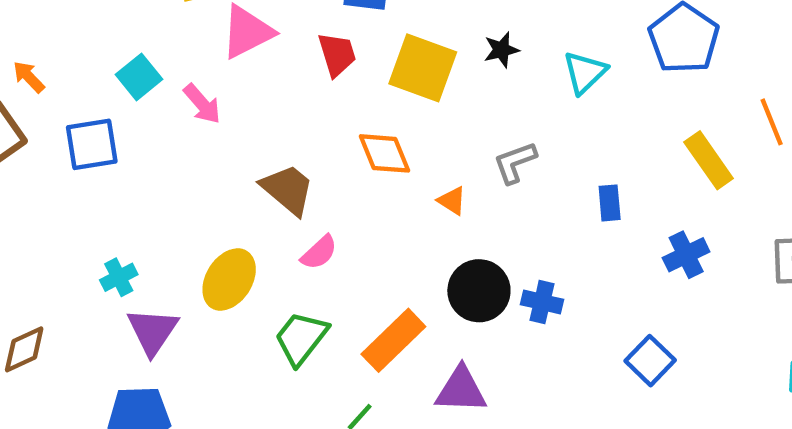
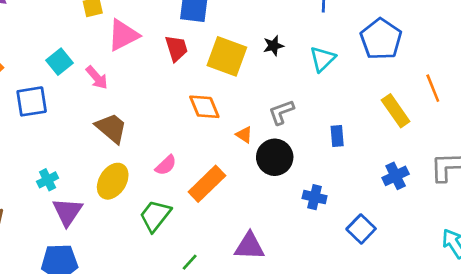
brown trapezoid: (288, 189) -> (111, 128), moved
blue cross: (686, 255) -> (396, 176), moved
black circle: (479, 291) -> (275, 157), moved
blue cross: (542, 302) -> (315, 197), moved
orange rectangle: (393, 340) -> (207, 184), moved

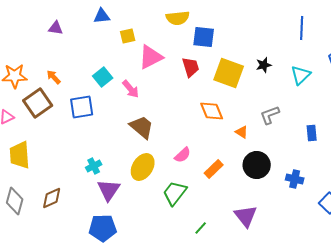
black circle: (275, 157) -> (257, 165), moved
orange rectangle: (207, 184) -> (214, 169), size x0.7
purple triangle: (249, 246) -> (246, 216), turned 50

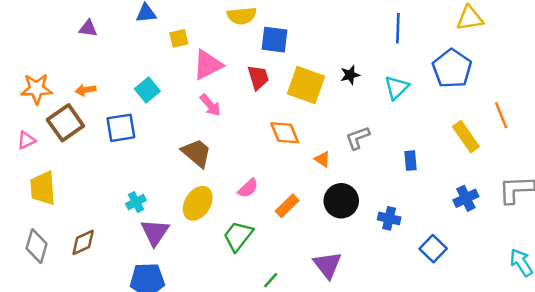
orange arrow: (54, 77) -> (86, 90), turned -56
pink arrow: (131, 89) -> (210, 105), moved

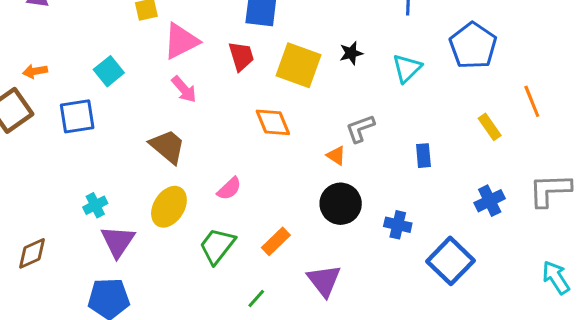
yellow rectangle: (466, 137) -> (490, 127), size x0.7
orange triangle: (322, 159) -> (336, 156), moved
orange rectangle: (287, 206) -> (276, 241), moved
blue square: (433, 249) -> (451, 261), size x1.4

